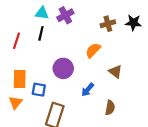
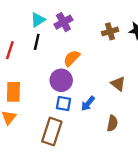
cyan triangle: (42, 13) -> (38, 20), turned -40
orange semicircle: (93, 50) -> (72, 58), moved
blue square: (39, 90) -> (63, 104), moved

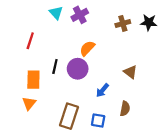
cyan triangle: (38, 20) -> (56, 13), turned -40
black line: (37, 42) -> (55, 67), moved
blue square: (63, 104) -> (98, 120), moved

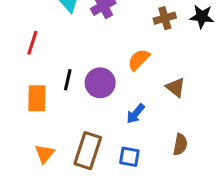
orange semicircle: (87, 48) -> (139, 60), moved
orange triangle: (29, 103) -> (45, 154), moved
brown semicircle: (125, 109) -> (180, 144), moved

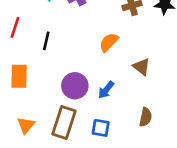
black line: (68, 80) -> (46, 41), moved
purple circle: (100, 83) -> (75, 86), moved

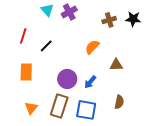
black line: (46, 41) -> (46, 46), turned 32
brown triangle: (141, 67) -> (116, 65), turned -40
blue square: (101, 128) -> (86, 110), size x1.5

